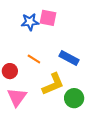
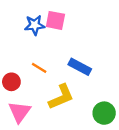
green circle: (74, 98) -> (104, 113), moved

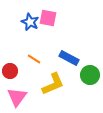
blue star: (35, 25) -> (30, 22), turned 30
green circle: (104, 113) -> (90, 75), moved

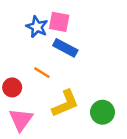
blue rectangle: (69, 58) -> (65, 48), moved
green circle: (90, 75) -> (102, 112), moved

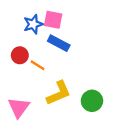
blue star: (37, 27) -> (33, 24), turned 30
red circle: (12, 87) -> (20, 55), moved

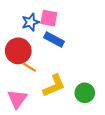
red circle: (20, 55) -> (18, 51), size x1.6
orange line: (38, 65) -> (29, 67), moved

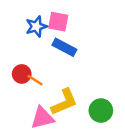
red circle: (18, 51) -> (22, 74), moved, size x0.6
pink triangle: (17, 99) -> (42, 118), moved, turned 40

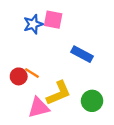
blue rectangle: (64, 47) -> (82, 54), moved
red circle: (22, 74) -> (19, 76), moved

